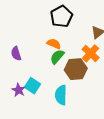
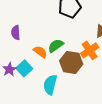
orange semicircle: (54, 44) -> (40, 52), moved

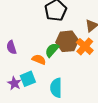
brown hexagon: (71, 62) -> (67, 41), moved
cyan square: (24, 68) -> (28, 79), turned 35

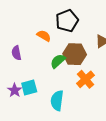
orange cross: (85, 46) -> (86, 79), moved
orange semicircle: (39, 59) -> (44, 36), moved

